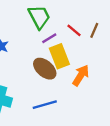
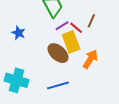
red line: (74, 30) -> (76, 28), moved
brown line: (94, 30) -> (91, 21), moved

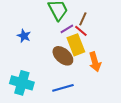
brown line: (91, 21) -> (83, 19), moved
orange arrow: (90, 59) -> (95, 62), turned 132

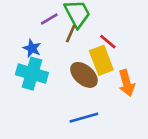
brown line: (83, 19) -> (71, 34), moved
purple line: (67, 29) -> (49, 19), moved
cyan cross: (22, 83) -> (32, 74), moved

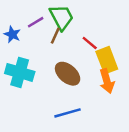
blue star: (32, 48) -> (12, 34), moved
yellow rectangle: (101, 60) -> (107, 60), moved

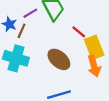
brown line: (55, 36) -> (21, 31), moved

